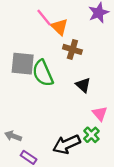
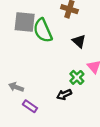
green cross: (91, 135) -> (77, 77), moved
black arrow: (67, 144) -> (64, 95), size x0.6

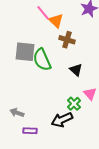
black arrow: (64, 95) -> (62, 120), size x1.5
purple rectangle: (30, 106) -> (30, 131), turned -32

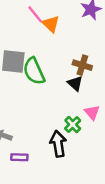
brown cross: (67, 40) -> (82, 65), moved
black arrow: (62, 120) -> (58, 144), turned 105

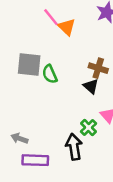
green semicircle: (34, 71) -> (50, 74), size x0.7
purple rectangle: (19, 157) -> (35, 160), size x1.5

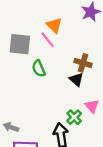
pink line: (51, 17) -> (48, 40), moved
gray square: (29, 64) -> (20, 44), moved

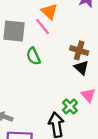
black triangle: (76, 80) -> (81, 68), moved

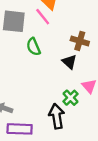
black triangle: (81, 68) -> (69, 62), moved

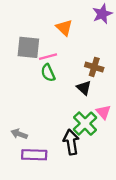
pink line: (43, 17) -> (48, 57), moved, turned -66
green cross: (71, 98) -> (85, 124), size x1.5

